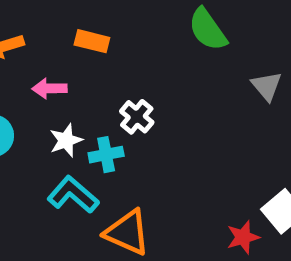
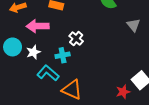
pink arrow: (49, 88) -> (38, 26), size x1.5
white star: (66, 140) -> (33, 52), moved

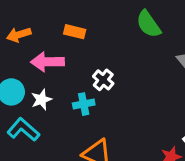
cyan L-shape: (48, 73) -> (23, 130), moved

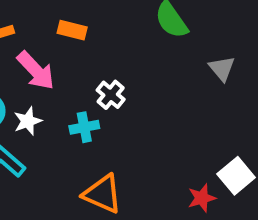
pink arrow: (47, 62) -> (36, 71), turned -132

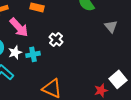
cyan cross: (84, 127) -> (33, 54), moved

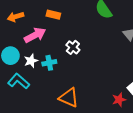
pink arrow: (19, 27) -> (35, 35), turned -75

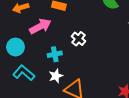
white star: (31, 61) -> (56, 76), moved

